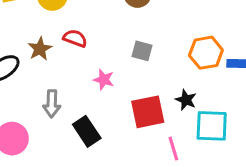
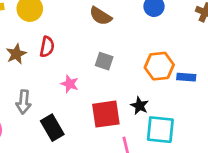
red semicircle: (75, 38) -> (47, 47), turned 78

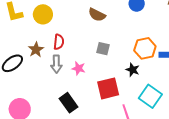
gray arrow: (24, 102) -> (56, 64), moved
black star: (139, 106) -> (133, 70), moved
cyan square: (160, 130) -> (150, 96), turned 35

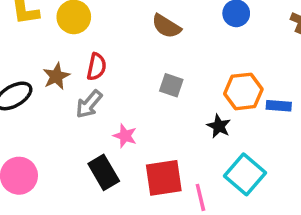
gray arrow: (56, 64) -> (89, 104), turned 36
pink star: (79, 68) -> (125, 136), moved
red square: (108, 88) -> (164, 178), moved

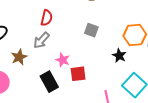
brown star: (56, 76) -> (19, 57), moved
red square: (164, 178) -> (78, 74), moved, size x0.7

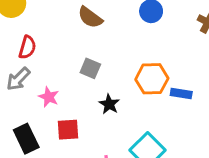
black star: (119, 56) -> (109, 104), moved
pink star: (63, 60) -> (49, 97), moved

